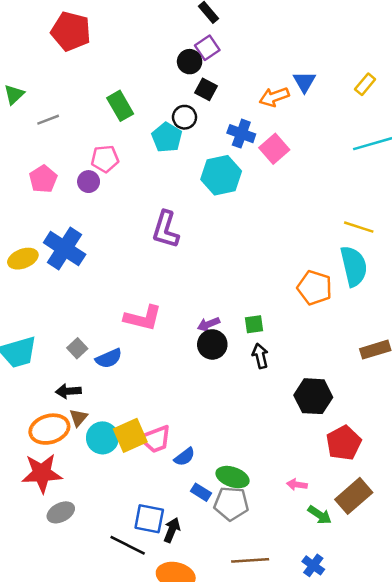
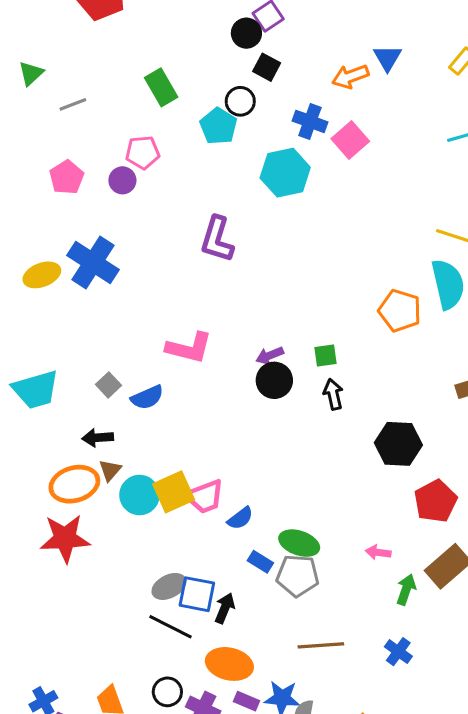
gray ellipse: (61, 512) -> (169, 586), moved
green arrow: (320, 515) -> (406, 590), turned -105

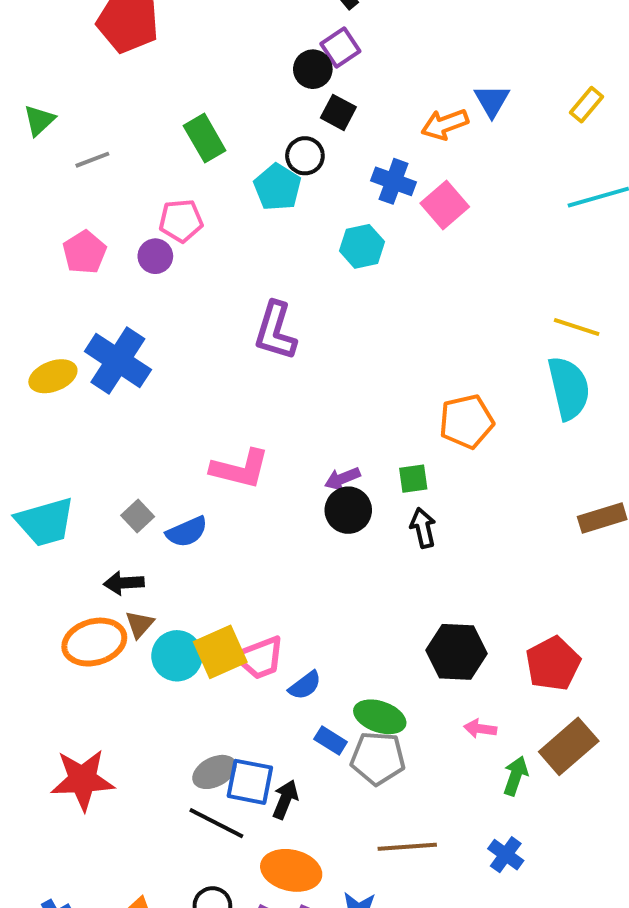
cyan hexagon: (285, 173) -> (362, 246), size x0.7
orange pentagon: (400, 311) -> (466, 422), moved, turned -30
black hexagon: (398, 444) -> (457, 652), moved
red star: (65, 538) -> (83, 780), moved

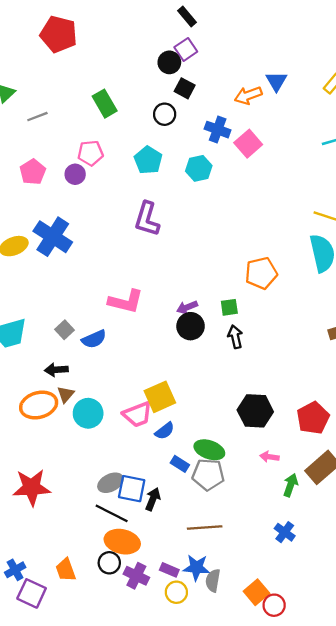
cyan pentagon: (277, 187) -> (148, 160), moved
yellow square: (220, 652) -> (160, 397), moved
brown line: (407, 847) -> (205, 527), moved
orange ellipse: (291, 870) -> (122, 542), moved

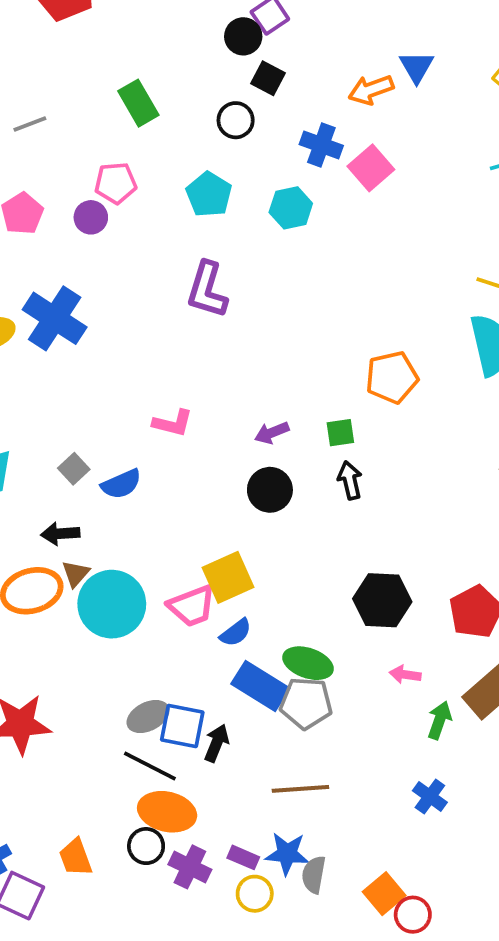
pink L-shape: (126, 301) -> (173, 423), size x0.7
black circle: (191, 326) -> (270, 490), moved
cyan circle: (88, 413) -> (112, 604), size x1.4
blue rectangle: (180, 464) -> (260, 686), size x1.8

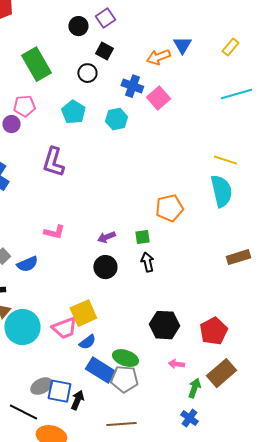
black circle: (243, 36) -> (78, 26), moved
green rectangle: (138, 103) -> (36, 64), size x1.4
purple L-shape: (207, 290) -> (53, 162), moved
black line: (150, 766) -> (23, 412), moved
blue cross: (430, 797) -> (189, 418), moved

